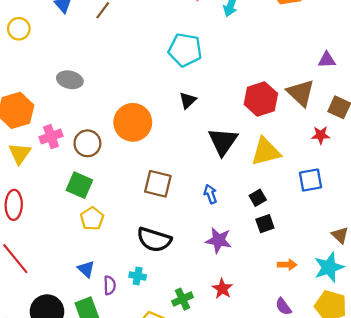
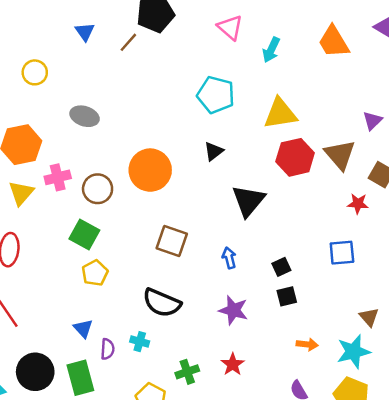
yellow circle: (19, 29) -> (35, 72), moved
purple triangle: (327, 60) -> (372, 121), turned -48
yellow triangle: (266, 152) -> (280, 114), moved

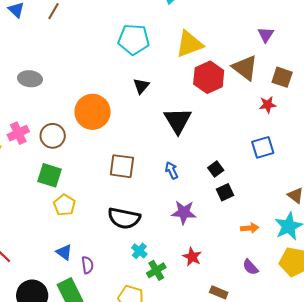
cyan cross: (140, 342) -> (139, 251), moved, turned 35

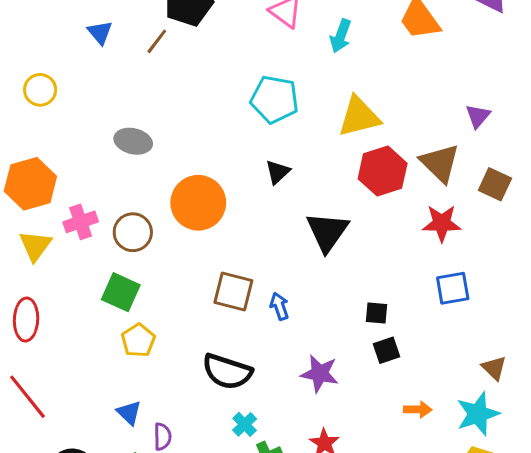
gray ellipse: (30, 79) -> (133, 141), moved
red star: (268, 105) -> (442, 223), moved, size x1.4
black square: (216, 169) -> (377, 313), turned 35
blue arrow: (172, 170) -> (279, 306), moved

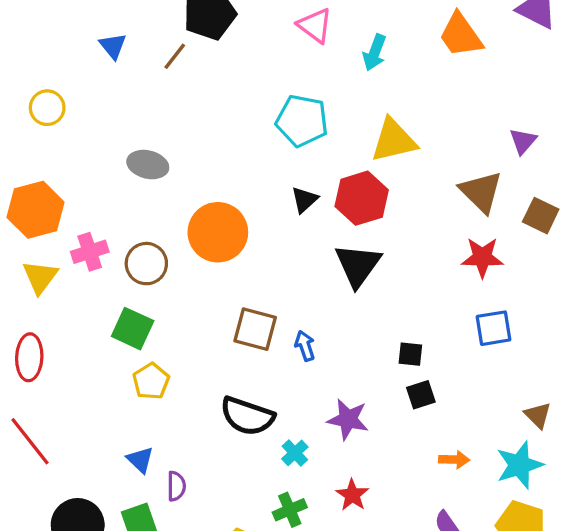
red hexagon: (383, 171) -> (362, 198), moved
cyan cross: (245, 424) -> (295, 453), moved

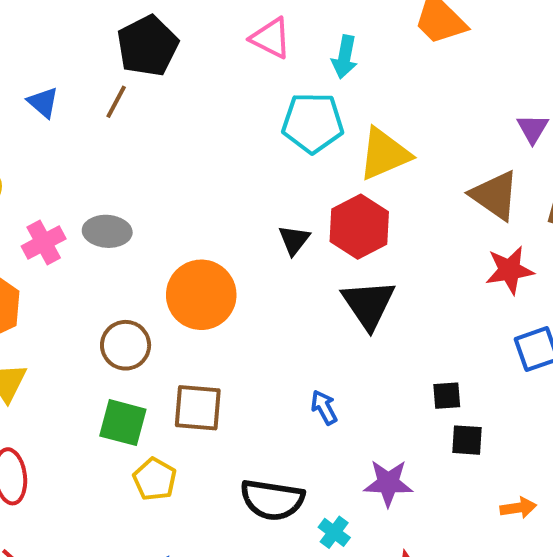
cyan pentagon: (302, 121) -> (313, 123), moved
pink cross: (90, 252) -> (44, 242), moved
brown square: (255, 329) -> (198, 408), moved
black square: (421, 395) -> (467, 440), turned 32

